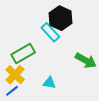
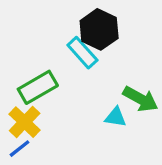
cyan triangle: (49, 83) -> (116, 117), moved

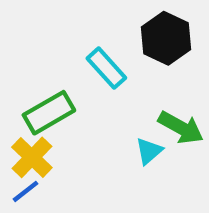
black hexagon: (99, 29) -> (166, 38), moved
cyan triangle: (116, 117) -> (149, 151), turned -50

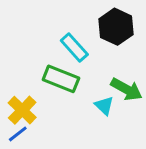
green rectangle: (49, 113) -> (61, 79), moved, turned 52
cyan triangle: (149, 151) -> (104, 106), turned -36

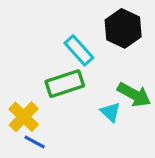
green rectangle: (61, 79) -> (65, 84), turned -40
blue line: (18, 134) -> (35, 142), moved, turned 66

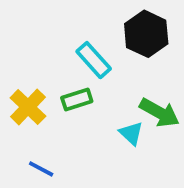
green rectangle: (65, 84) -> (77, 99), size x0.7
yellow cross: (24, 117) -> (28, 107), moved

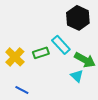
cyan rectangle: (94, 60) -> (61, 45), moved
cyan triangle: (131, 133) -> (77, 76), moved

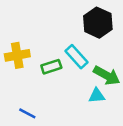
yellow cross: (15, 57) -> (17, 55), moved, turned 36
cyan triangle: (77, 76) -> (97, 96), turned -48

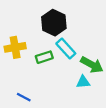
black hexagon: (98, 23) -> (54, 23), moved

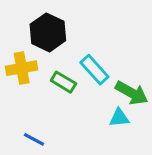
black hexagon: (54, 23) -> (48, 32), moved
green rectangle: (44, 57) -> (63, 82), turned 49

